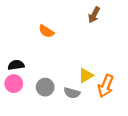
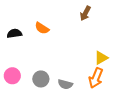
black semicircle: (16, 65) -> (14, 33), moved
yellow triangle: (86, 75) -> (101, 58), moved

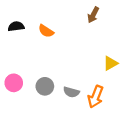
black semicircle: (14, 33) -> (16, 26), moved
orange arrow: (96, 78) -> (96, 97), moved

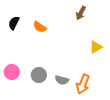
black semicircle: (16, 26) -> (14, 23), turned -56
yellow triangle: (111, 63) -> (96, 47), moved

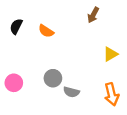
gray circle: (39, 75) -> (53, 78), moved
orange arrow: (83, 84) -> (112, 94), moved, turned -36

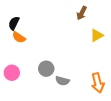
orange semicircle: (46, 31) -> (19, 37), moved
yellow triangle: (110, 54) -> (97, 35), moved

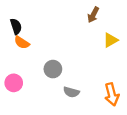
black semicircle: (14, 23) -> (16, 26), turned 136
gray circle: (46, 69) -> (53, 69), moved

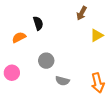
black semicircle: (16, 26) -> (38, 23), moved
orange semicircle: (22, 43) -> (19, 37), turned 120

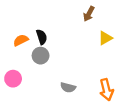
black semicircle: (38, 23) -> (42, 37), moved
gray circle: (46, 61) -> (41, 56), moved

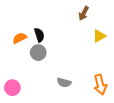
pink circle: (13, 79) -> (12, 88), moved

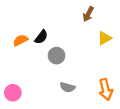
black semicircle: (39, 35) -> (41, 37), turned 56
gray circle: (38, 53) -> (57, 56), moved

